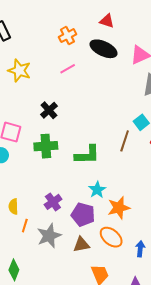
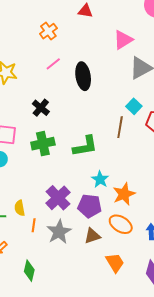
black ellipse: (104, 49) -> (83, 76), moved, turned 64
purple cross: (53, 202) -> (58, 198), size x1.4

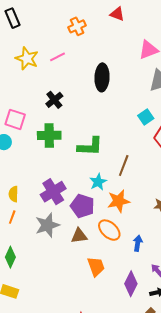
pink line: (53, 64) -> (57, 57), moved
brown line: (120, 127) -> (124, 165), moved
orange line: (34, 225) -> (12, 217), moved

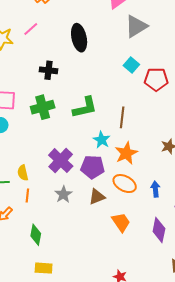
black cross: (54, 100) -> (49, 70), moved, turned -30
gray star: (47, 225) -> (63, 194), size x0.7

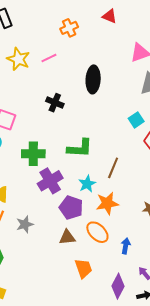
green cross: (43, 107) -> (33, 154), moved
purple cross: (61, 161) -> (50, 181), moved
gray star: (63, 194) -> (25, 224), moved

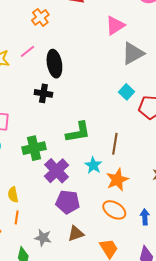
black ellipse: (93, 79) -> (54, 64), moved
purple pentagon: (71, 208) -> (68, 202), moved
gray star: (25, 224) -> (43, 238), moved, turned -30
brown triangle: (67, 237) -> (76, 234), moved

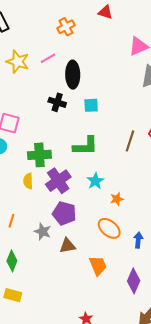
cyan square: (126, 92) -> (91, 105), moved, turned 35
brown line: (115, 144) -> (130, 141), moved
orange star: (117, 180) -> (117, 199), size x0.6
yellow semicircle: (13, 195) -> (28, 181), moved
gray star: (43, 238) -> (43, 232), moved

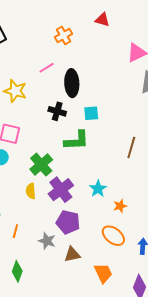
yellow star: (18, 62) -> (15, 91), moved
green L-shape: (85, 146) -> (77, 140), moved
green cross: (39, 155) -> (41, 165), turned -35

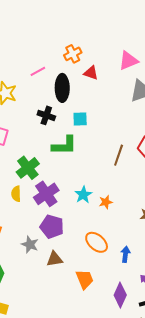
red triangle: (102, 20) -> (91, 73), moved
orange cross: (63, 36) -> (73, 54), moved
orange star: (120, 206) -> (106, 202), moved

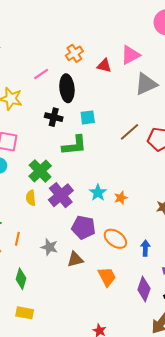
red triangle: (91, 73) -> (104, 66), moved
brown line: (119, 155) -> (130, 132), moved, turned 35
purple pentagon: (52, 227) -> (84, 227), moved

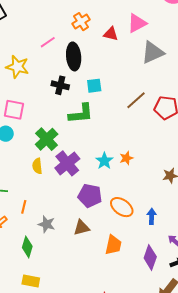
orange star: (121, 198) -> (126, 158), moved
gray star: (49, 247) -> (47, 224), moved
orange trapezoid: (107, 277) -> (113, 245), turned 40

